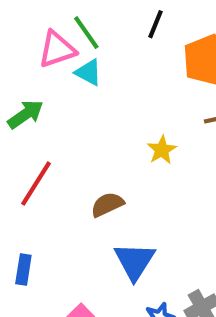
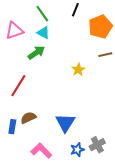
pink triangle: (57, 49) -> (14, 31), moved
green arrow: (26, 114) -> (36, 53), moved
brown semicircle: (107, 204) -> (28, 118), moved

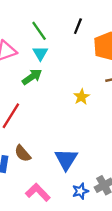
cyan triangle: (43, 33) -> (40, 53), turned 32
brown semicircle: (28, 118) -> (23, 153), turned -105

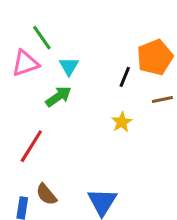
black line: (78, 26) -> (125, 77), moved
green line: (39, 31) -> (42, 38), moved

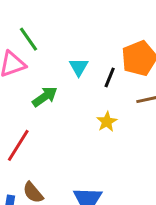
cyan triangle: (69, 66) -> (79, 67), moved

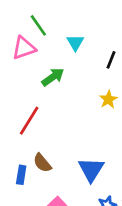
cyan triangle: (79, 67) -> (75, 43), moved

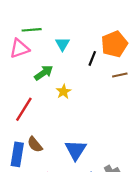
green line: (38, 25) -> (32, 30), turned -60
yellow star: (108, 99) -> (64, 92), moved
blue rectangle: (21, 175) -> (17, 154), size x1.5

